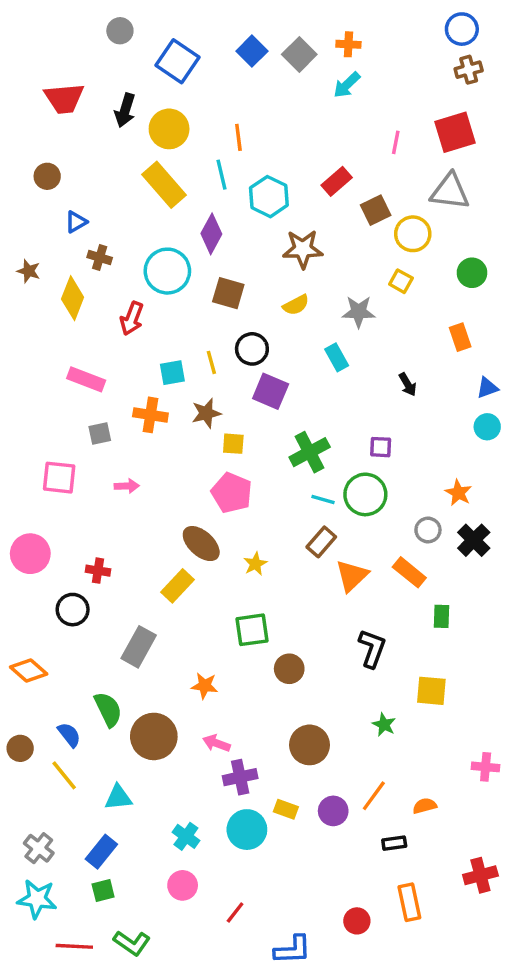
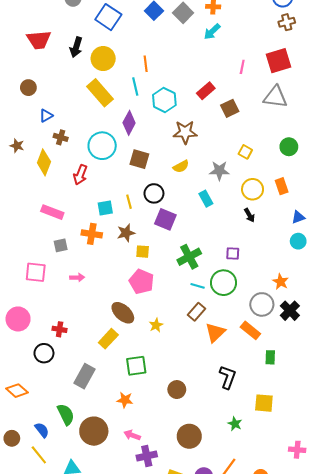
yellow circle: (413, 234) -> (253, 189), moved
gray circle: (428, 530) -> (262, 304), size x1.5
green square: (252, 630) -> (136, 366), moved

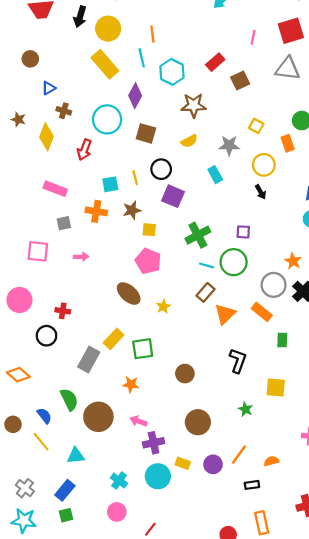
orange rectangle: (282, 186) -> (288, 143), moved
yellow rectangle: (108, 339) -> (114, 339), moved

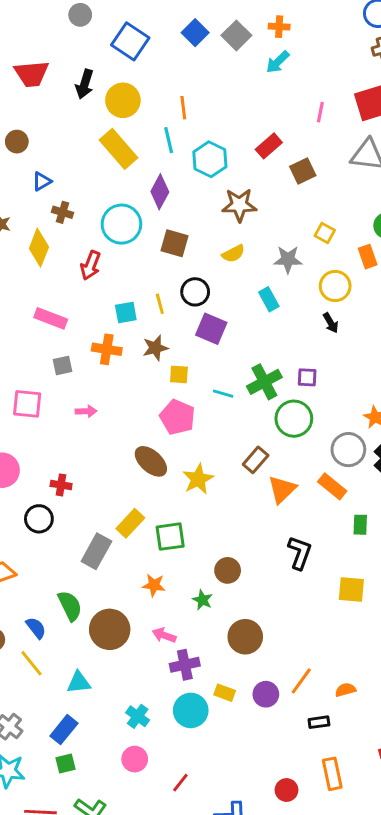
green cross: (198, 235) -> (264, 382), moved
cyan line: (207, 265) -> (223, 394), moved
yellow star: (163, 306) -> (198, 479), size x1.5
green star: (245, 409) -> (202, 600), moved

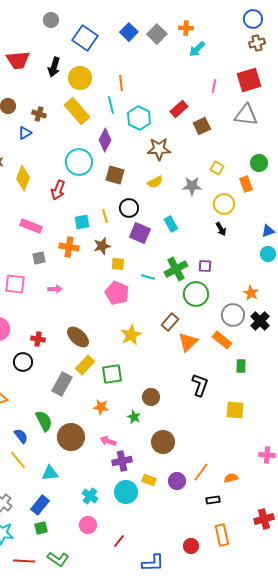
cyan arrow: (278, 62) -> (197, 49), moved
brown cross: (62, 212) -> (39, 114), moved
cyan rectangle: (269, 299) -> (171, 224), moved
brown ellipse: (151, 461) -> (78, 337), moved

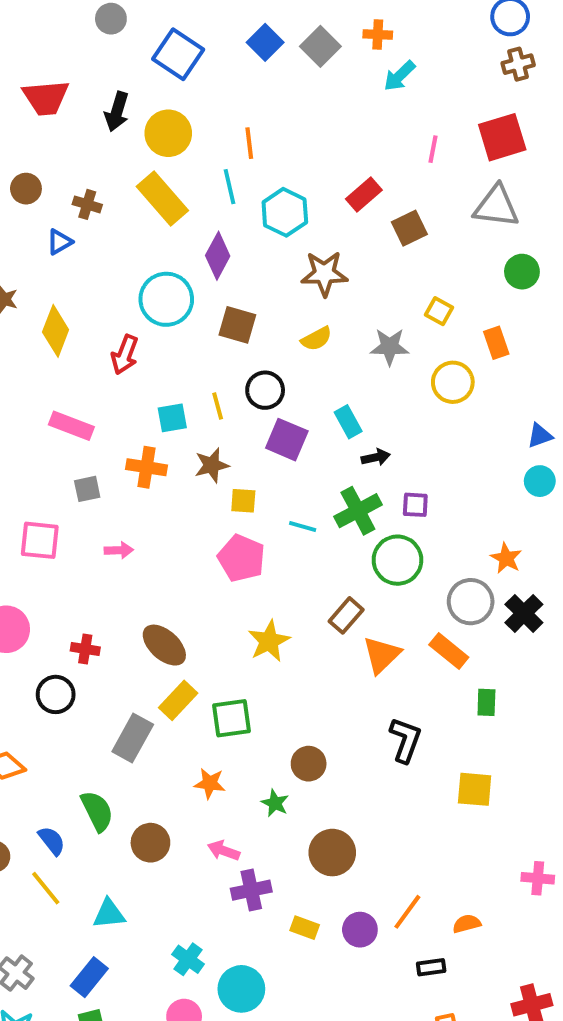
green circle: (259, 163) -> (522, 272), moved
black arrow: (221, 229) -> (376, 457), moved, turned -72
brown circle: (71, 437) -> (150, 843), size x0.7
cyan circle: (126, 492) -> (241, 989), moved

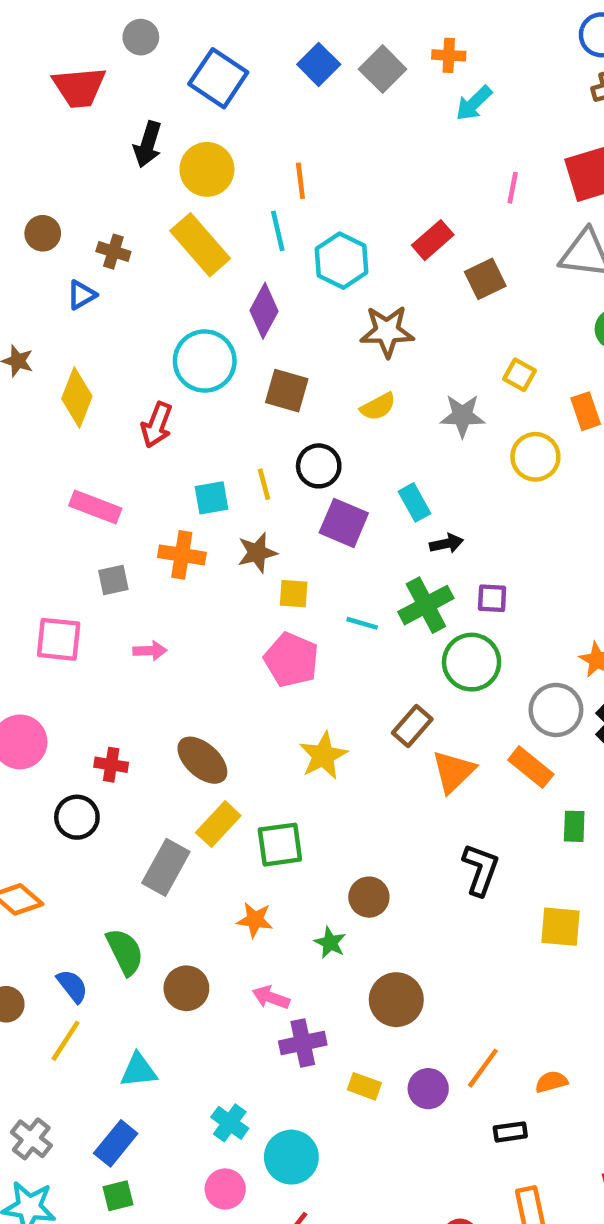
red trapezoid: (46, 98) -> (79, 87), moved
yellow line: (46, 888) -> (66, 1041), turned 72

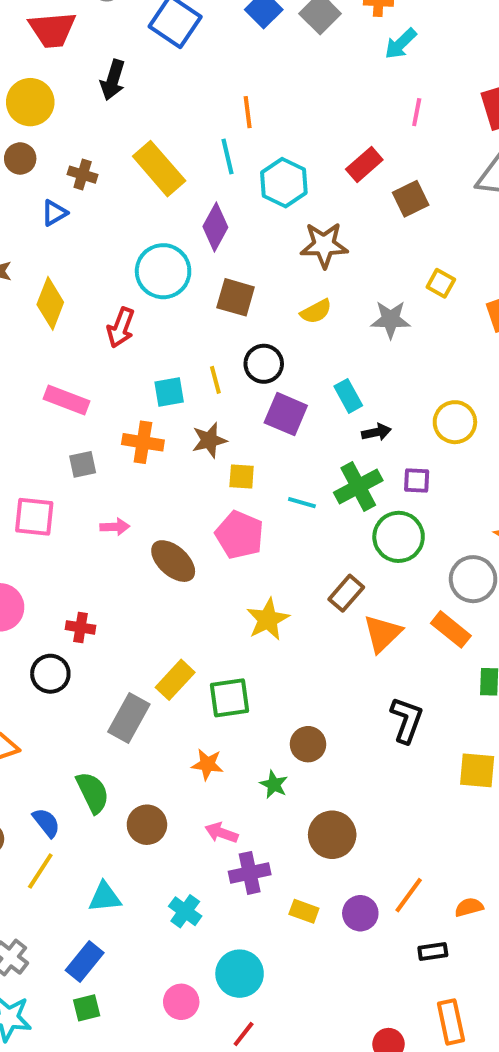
yellow circle: (207, 169) -> (30, 102), moved
pink line: (513, 188) -> (417, 112), moved
yellow circle: (535, 457) -> (455, 422), moved
brown ellipse: (202, 760) -> (173, 561), moved
cyan cross: (230, 1123) -> (185, 911), moved

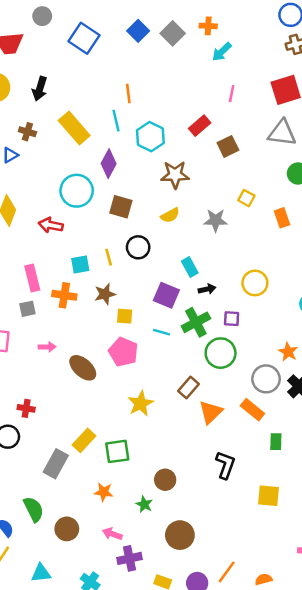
black arrow: (113, 80) -> (40, 89), moved
red arrow: (121, 328) -> (51, 225), turned 80
pink rectangle: (66, 400) -> (32, 278), moved, turned 55
purple square: (286, 414) -> (166, 295), moved

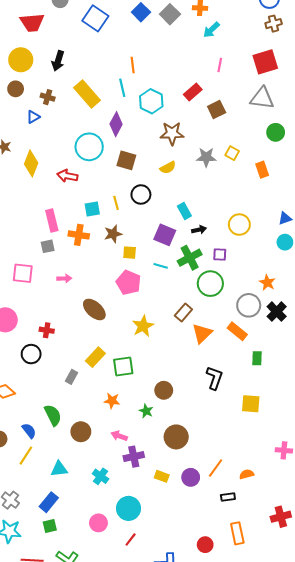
gray star: (216, 220) -> (206, 157), moved
brown ellipse: (83, 368) -> (94, 309), moved
gray rectangle: (56, 464) -> (72, 377), size x0.6

